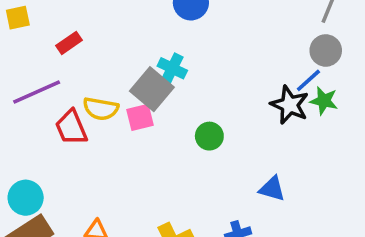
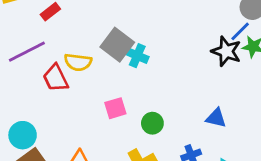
cyan cross: (172, 68) -> (137, 56), moved
pink square: (140, 117) -> (115, 108), moved
green circle: (209, 136) -> (152, 123), moved

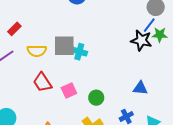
gray square: (117, 45) -> (64, 46), turned -30
yellow semicircle: (78, 62) -> (37, 51), moved
red trapezoid: (56, 78) -> (42, 82), moved

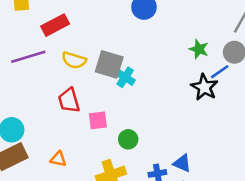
red rectangle: (14, 29) -> (55, 25), size x1.5
green star: (160, 35) -> (199, 49), moved
blue triangle: (140, 88) -> (182, 163), moved

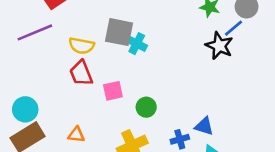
yellow semicircle: (74, 60) -> (81, 46), moved

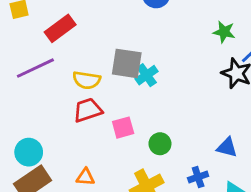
cyan cross: (137, 44) -> (147, 75), turned 30
red trapezoid: (81, 73) -> (88, 110), turned 96
blue triangle: (204, 126) -> (227, 147), moved

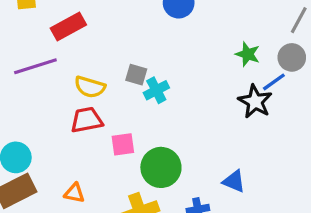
gray square: (127, 63) -> (136, 75), size x0.6
green circle: (160, 144) -> (161, 167), size x1.6

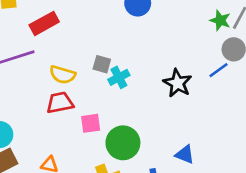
green star: (248, 54) -> (220, 20), moved
black star: (255, 101) -> (177, 83), moved

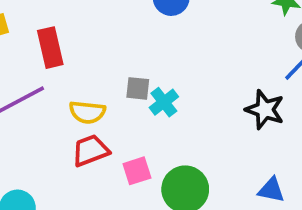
red rectangle: (44, 23) -> (50, 48), turned -64
black star: (177, 83) -> (265, 110), moved

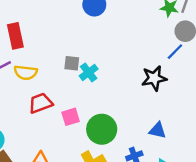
black star: (265, 110) -> (154, 78), turned -30
yellow semicircle: (87, 112) -> (26, 73), moved

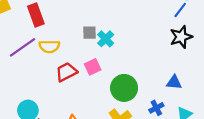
black star: (154, 78) -> (181, 37), moved
pink square: (71, 117) -> (93, 67), moved

